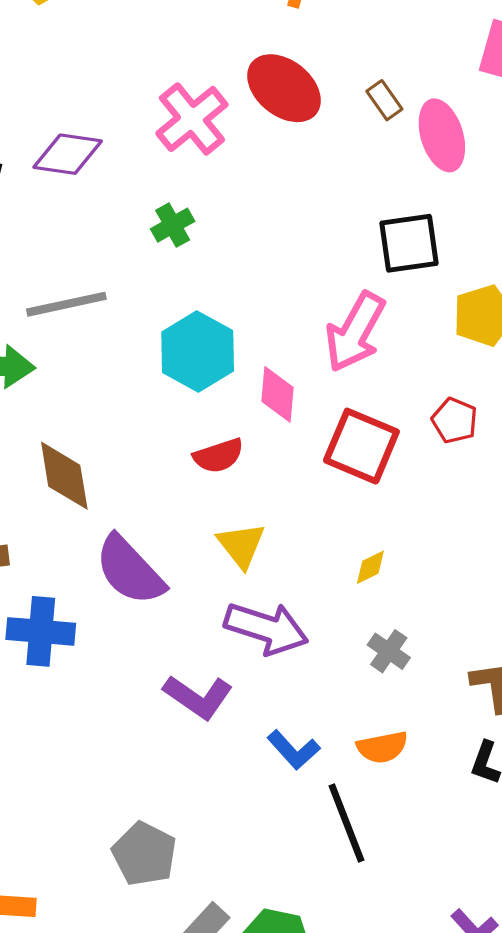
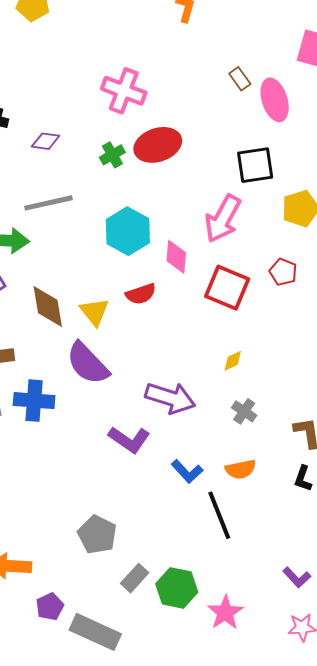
red ellipse: (284, 88) -> (158, 145), moved, turned -57
pink cross: (192, 119) -> (124, 91), turned -30
purple diamond: (68, 154) -> (45, 141), moved, size x0.7
yellow triangle: (241, 545) -> (94, 312), moved

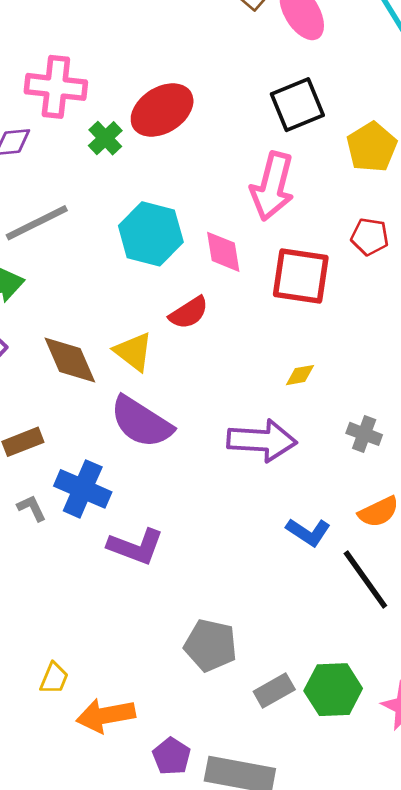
pink cross: (124, 91) -> (56, 87), moved
yellow diamond: (233, 361) -> (300, 375), moved, turned 30
blue cross: (34, 401) -> (83, 489), turned 33
purple L-shape: (129, 440) -> (136, 547), moved
gray rectangle: (135, 578) -> (274, 690), turned 32

